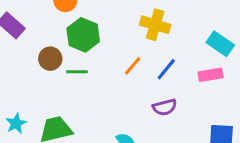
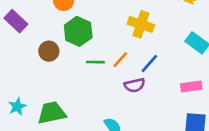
green line: (77, 72) -> (95, 62), moved
pink rectangle: (211, 75) -> (191, 87), moved
purple semicircle: (165, 107) -> (135, 85), moved

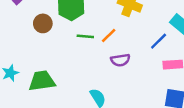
blue line: (149, 63) -> (159, 41), moved

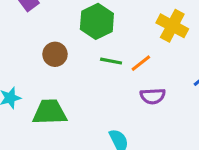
brown circle: (43, 23) -> (55, 54), moved

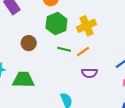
yellow cross: (172, 26) -> (87, 26), moved, turned 36

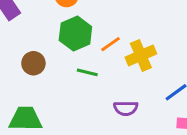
yellow cross: (87, 26) -> (141, 55), moved
orange line: (83, 52) -> (111, 44), moved

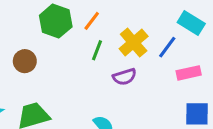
yellow cross: (141, 55) -> (134, 42), moved
green line: (87, 72) -> (97, 50), moved, turned -66

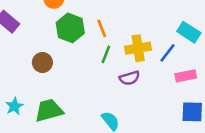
orange line: (92, 21) -> (102, 28), turned -60
yellow cross: (134, 42) -> (138, 48), turned 30

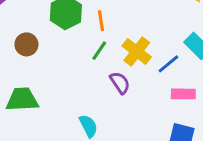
yellow cross: (138, 48) -> (137, 52), turned 35
purple semicircle: (129, 78) -> (120, 83), turned -120

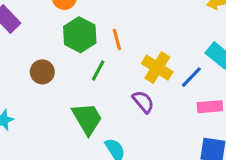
green line: (99, 51) -> (98, 71), moved
green trapezoid: (22, 99) -> (87, 119), moved, turned 68

